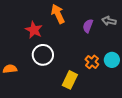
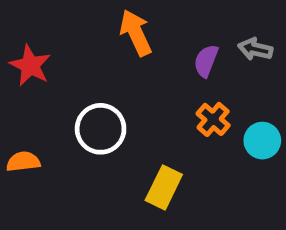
red star: (34, 30) -> (30, 66), moved
orange cross: (92, 62) -> (213, 119), moved

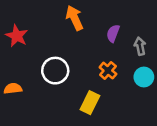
gray arrow: (255, 49) -> (140, 46), moved, turned 66
orange cross: (213, 119) -> (108, 71), moved

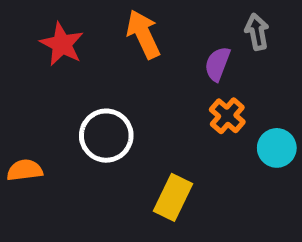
red star: (17, 36) -> (62, 44), moved
gray arrow: (140, 46) -> (257, 32), moved
orange cross: (108, 71) -> (227, 116), moved

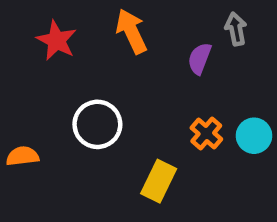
orange cross: (227, 116) -> (206, 133), moved

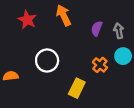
gray arrow: (236, 29) -> (119, 31), moved
cyan circle: (254, 136) -> (123, 56), moved

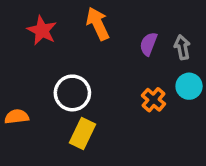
yellow rectangle: (77, 88) -> (83, 134), moved

